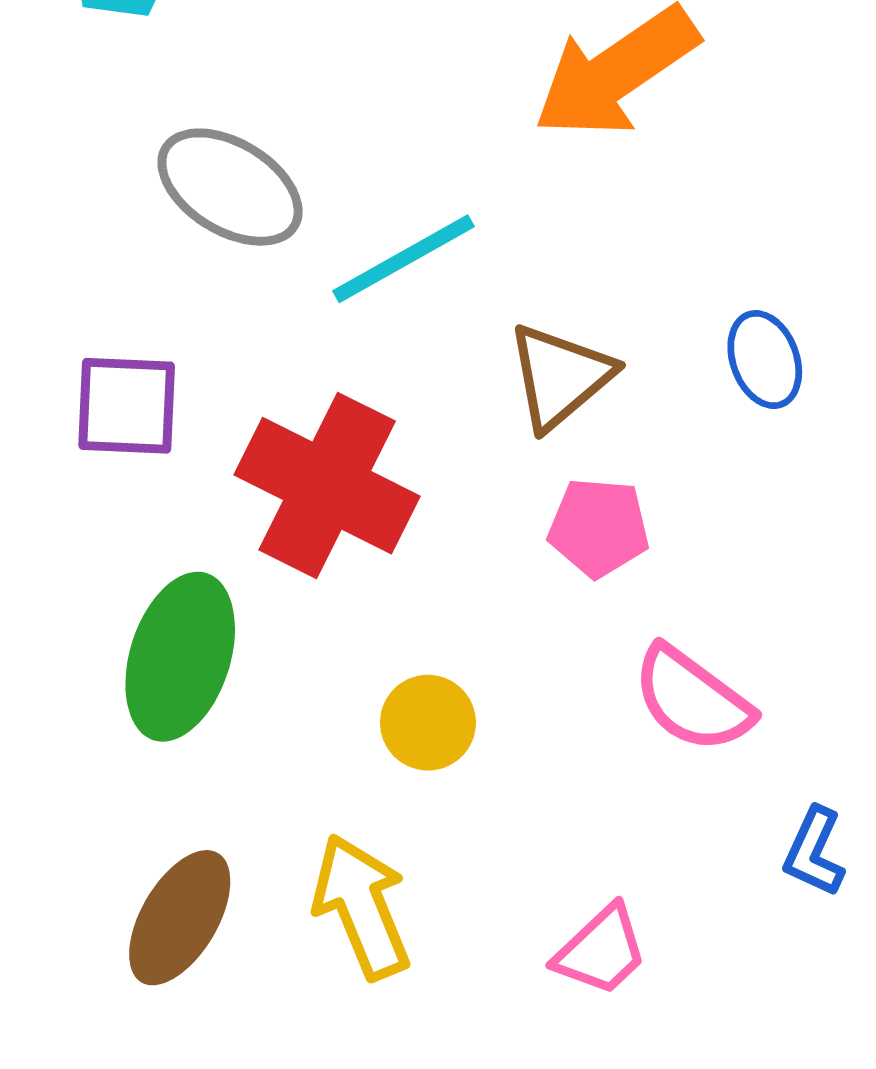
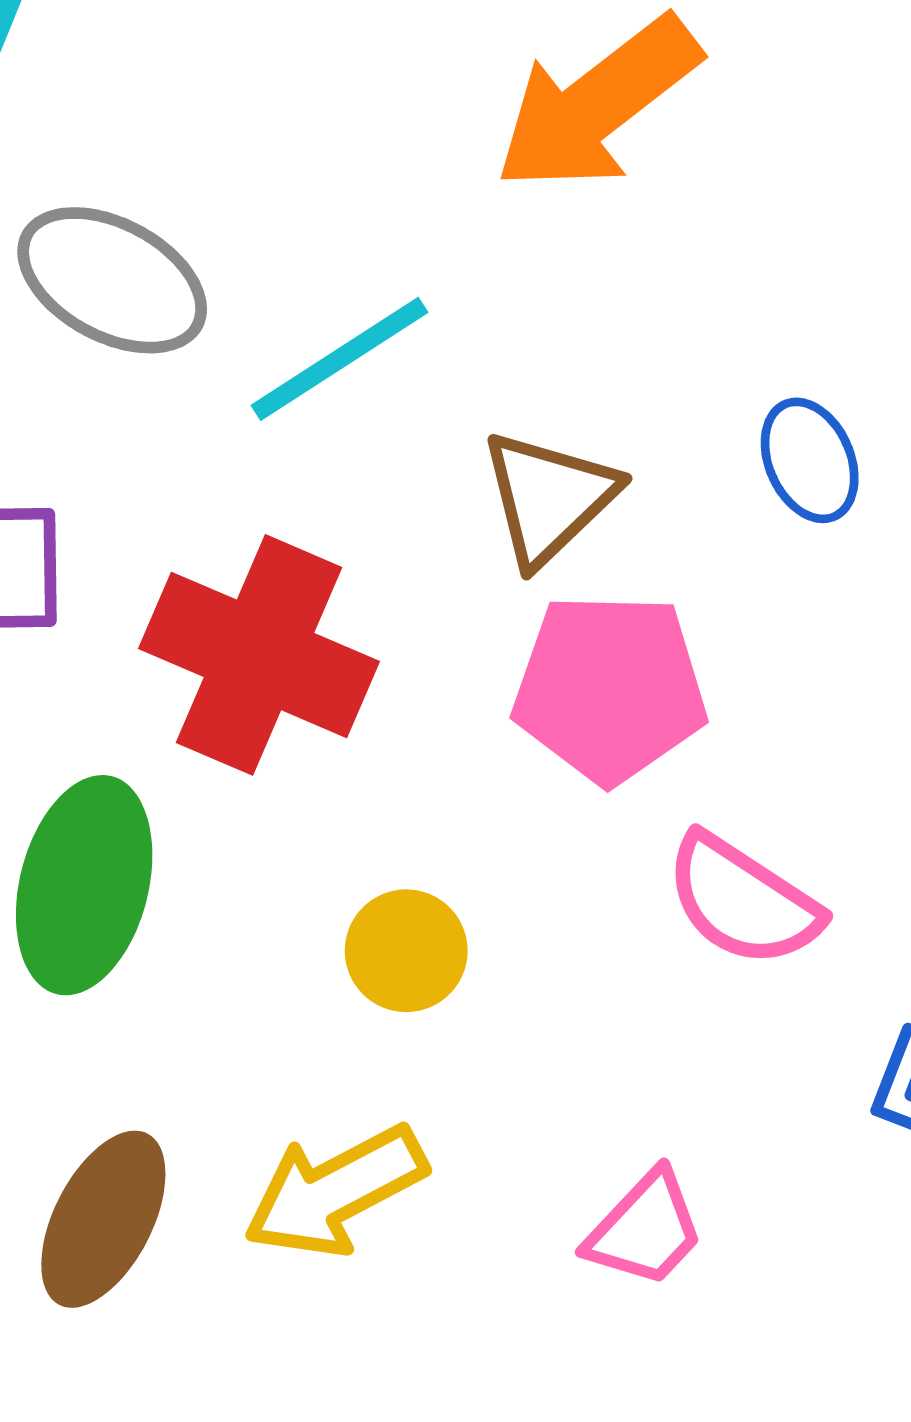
pink pentagon: (599, 528) -> (610, 688), size x1.5
yellow arrow: (361, 907) -> (335, 1191), turned -92

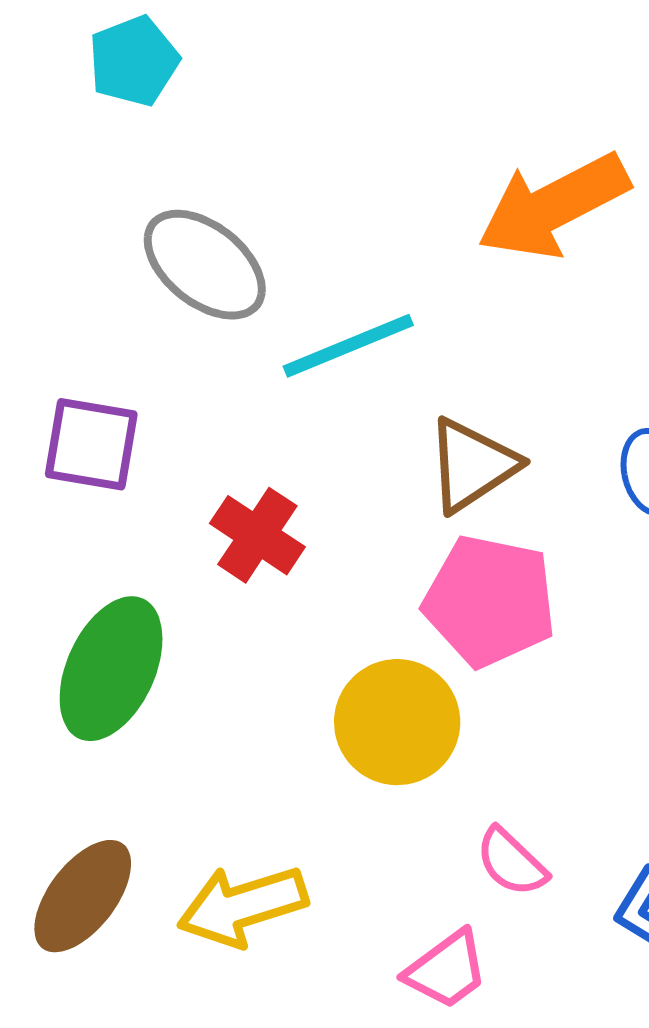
red cross: (259, 655) -> (257, 535), size x0.6
pink semicircle: (743, 901) -> (511, 862), moved, size x0.7
yellow circle: (406, 951) -> (397, 722), moved, size x1.5

